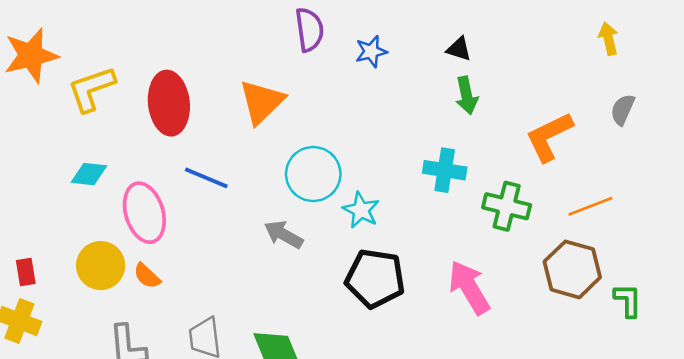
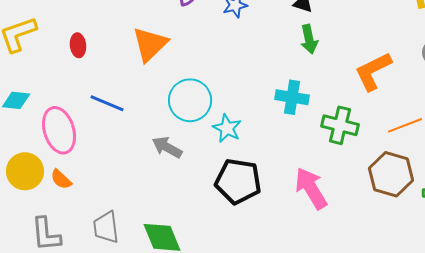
red ellipse: (169, 103) -> (78, 45), size x0.5

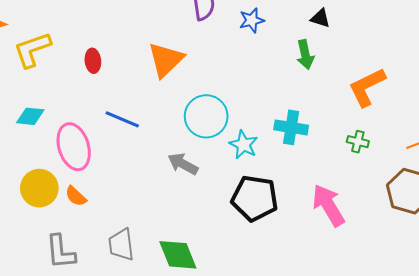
green arrow: (309, 39) -> (305, 55), moved
orange L-shape: (373, 71) -> (367, 87), moved
cyan cross: (292, 97) -> (291, 127), moved
green cross: (340, 125) -> (358, 142), size x0.6

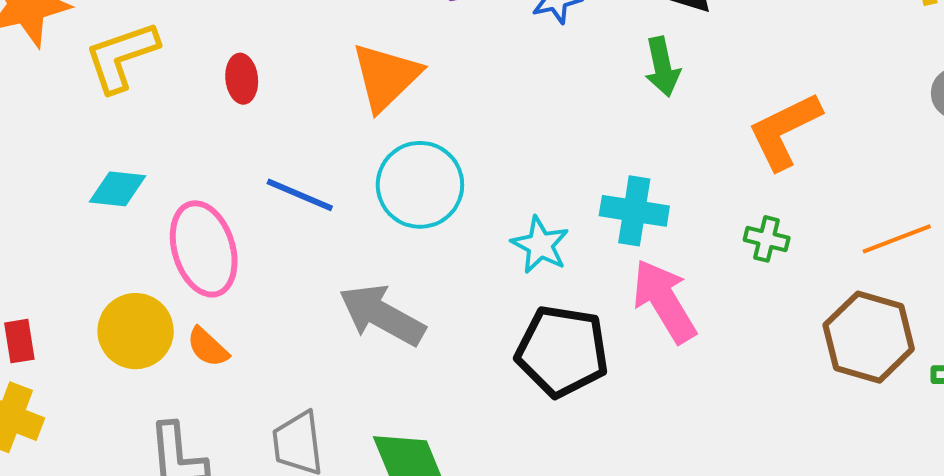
cyan circle: (206, 116) -> (420, 185), moved
gray arrow: (183, 164) -> (382, 315), moved, size x1.4
pink arrow: (328, 205) -> (664, 301), moved

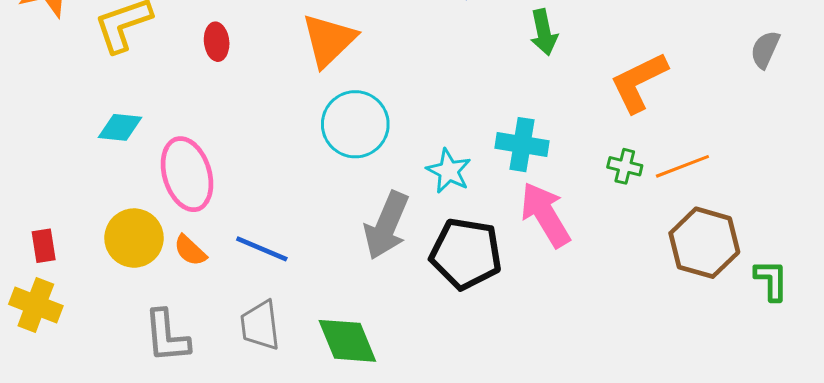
blue line: (300, 195) -> (262, 249), moved
orange line: (897, 239) -> (682, 166), moved
gray arrow: (382, 315) -> (386, 226), moved, turned -96

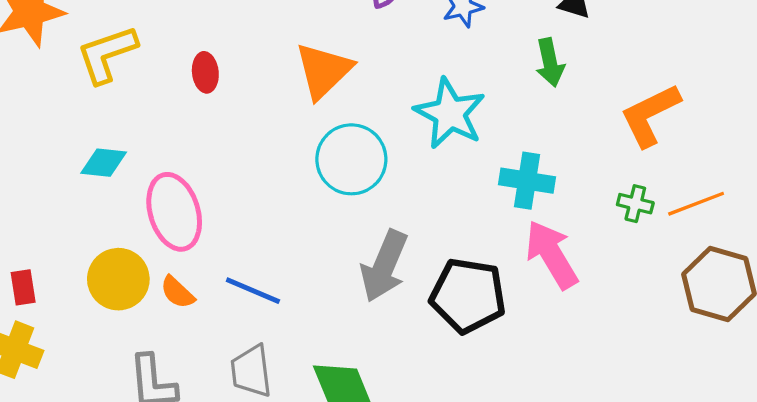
cyan star: (449, 171) -> (450, 113), moved, size x1.5

